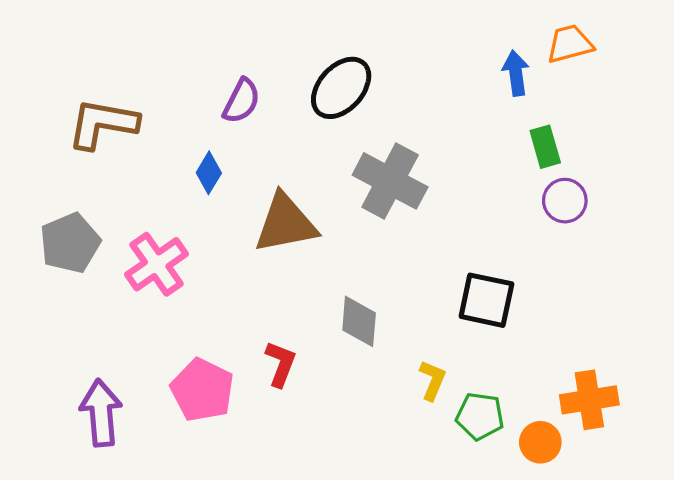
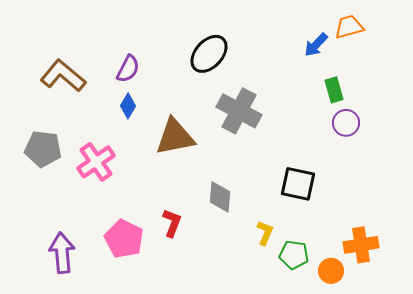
blue arrow: (516, 73) -> (316, 45), turned -128
purple semicircle: (241, 101) -> (128, 69), moved
brown L-shape: (103, 124) -> (63, 76), turned 30
gray pentagon: (70, 243) -> (43, 149), turned 30

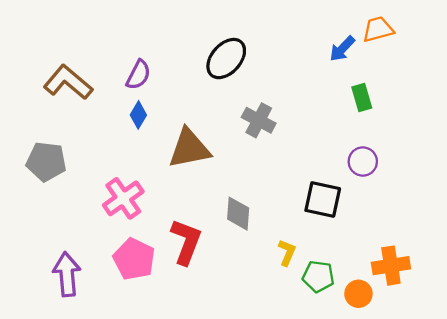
gray cross: (239, 111) -> (259, 120), size x0.7
purple circle: (346, 123) -> (363, 162), moved
pink cross: (96, 162) -> (123, 198), moved
red L-shape: (172, 223) -> (186, 242), size x1.5

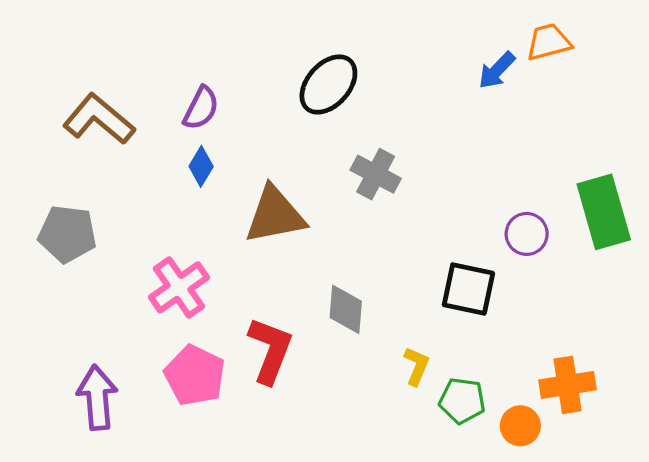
green rectangle: (362, 98) -> (604, 212), moved, size x1.8

